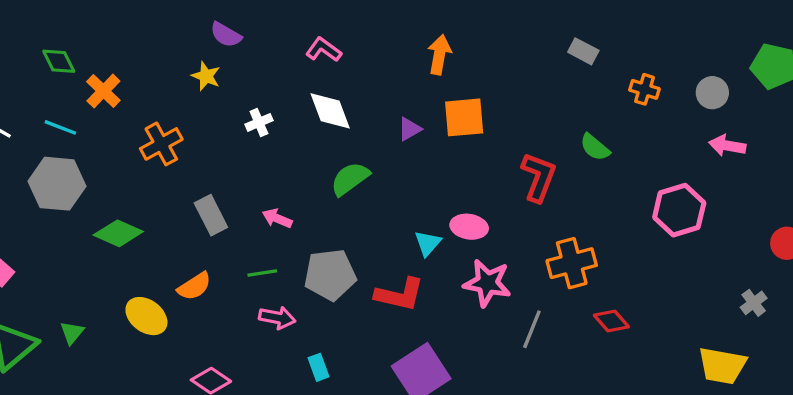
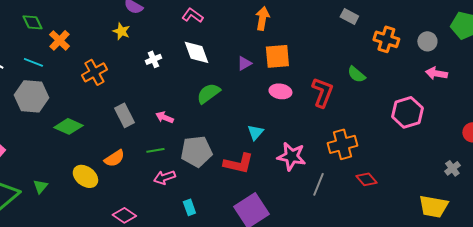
orange cross: (644, 89) -> (386, 39), size x1.4
pink ellipse: (469, 227) -> (280, 91), moved
pink arrow: (277, 318) -> (164, 177), turned 150

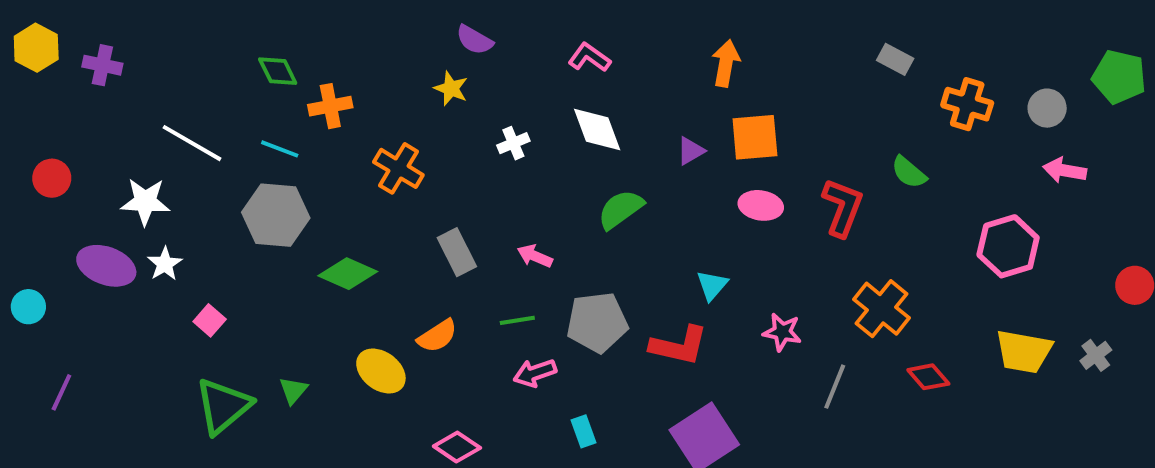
orange cross: (59, 40) -> (330, 106), turned 35
orange cross: (94, 72) -> (398, 168), turned -30
orange cross: (342, 144) -> (882, 309), turned -36
pink star: (291, 156) -> (782, 332), size x0.7
yellow trapezoid: (433, 206) -> (1024, 352), moved

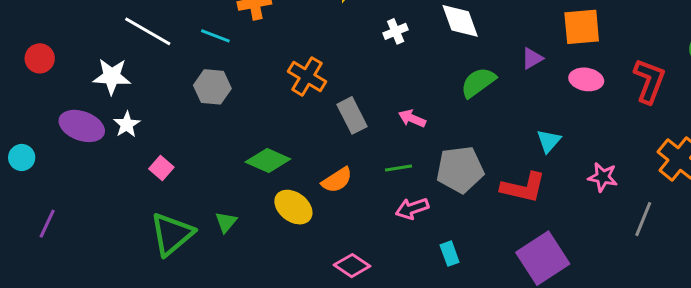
purple triangle: (691, 151) -> (532, 58), moved
orange cross: (398, 168) -> (307, 76), moved
gray hexagon: (276, 215) -> (212, 87), size x0.7
green diamond: (348, 274) -> (268, 161), moved

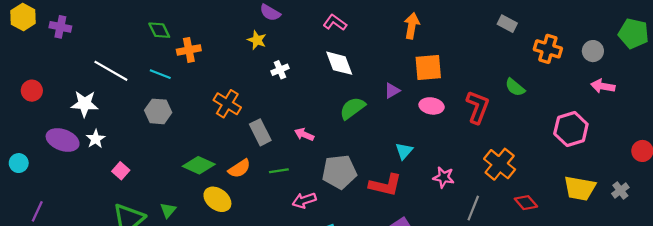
white cross: (396, 31) -> (280, 70), moved
green line: (399, 168) -> (279, 171), moved
orange semicircle: (337, 180) -> (239, 169), moved

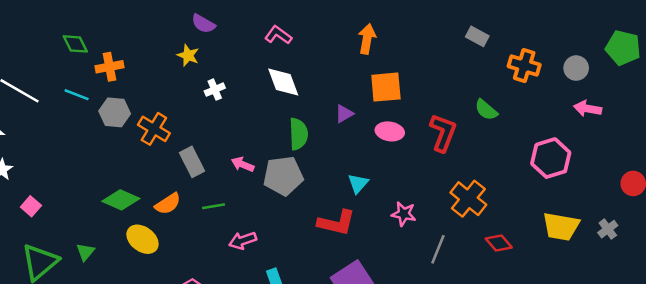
green semicircle: (352, 108) -> (298, 134), turned 124
gray hexagon: (158, 111) -> (115, 112), moved
gray pentagon: (339, 172) -> (283, 176), moved

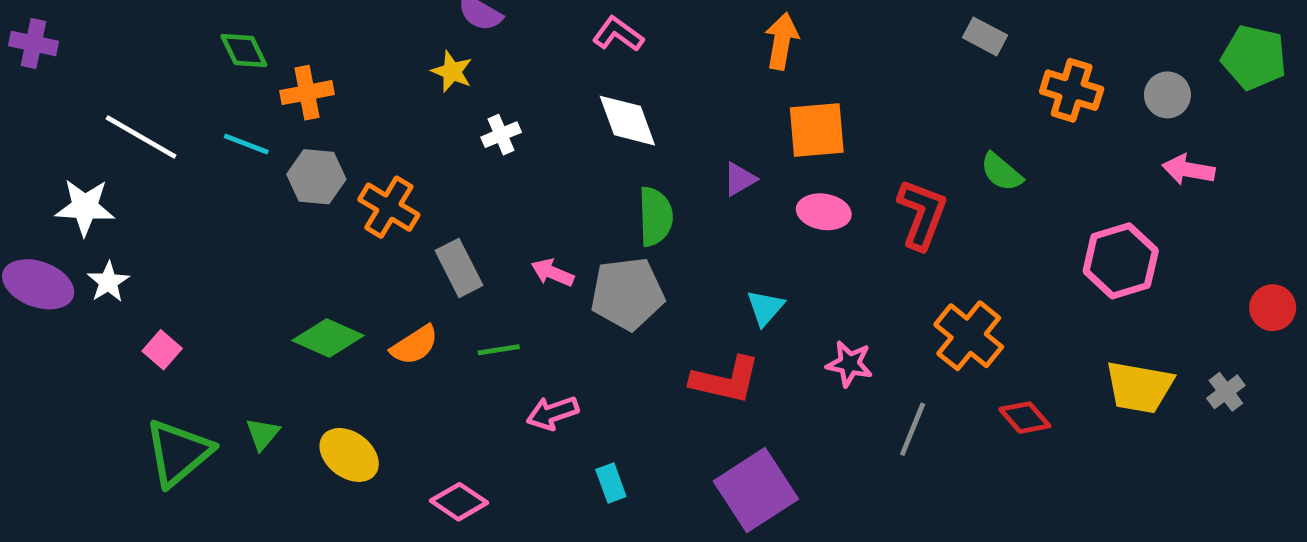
yellow ellipse: (142, 239) -> (349, 455), moved

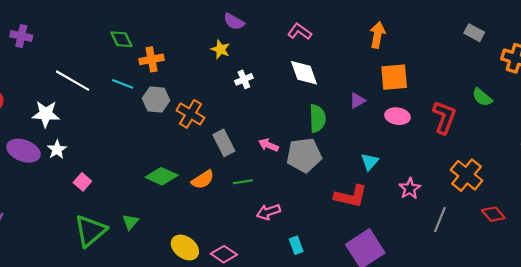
pink star: (849, 364) -> (410, 188), turned 30
yellow ellipse: (349, 455) -> (185, 247), moved

